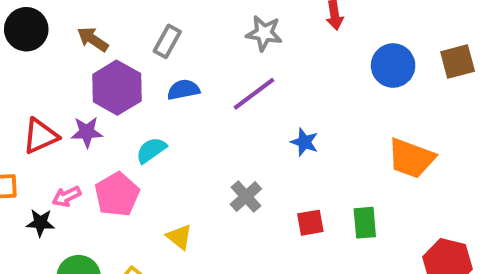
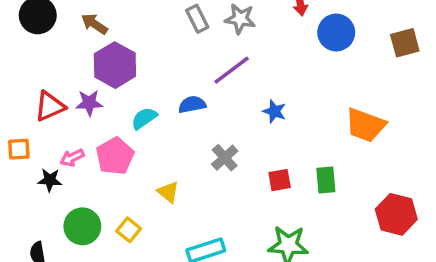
gray rectangle: (167, 41) -> (197, 19), moved, turned -56
blue circle: (393, 66) -> (336, 32), moved
blue semicircle: (183, 90) -> (192, 105), moved

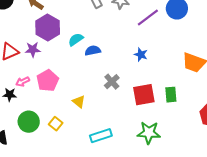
purple line: (232, 70) -> (148, 17), moved
cyan semicircle: (144, 118) -> (76, 40), moved
red square: (280, 180) -> (144, 95), size x1.6

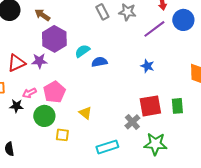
gray cross: (112, 82) -> (132, 122), moved
green circle: (29, 122) -> (44, 116), moved
yellow square: (56, 124) -> (62, 135), turned -32

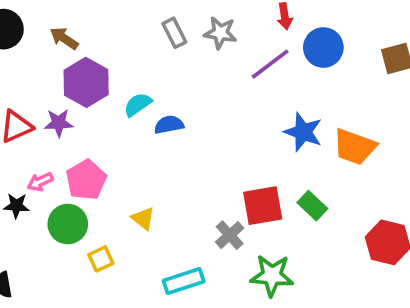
blue star: (147, 66) -> (303, 132), moved, size x1.5
green rectangle: (177, 106) -> (312, 206), turned -42
yellow square: (62, 135) -> (101, 259), turned -32

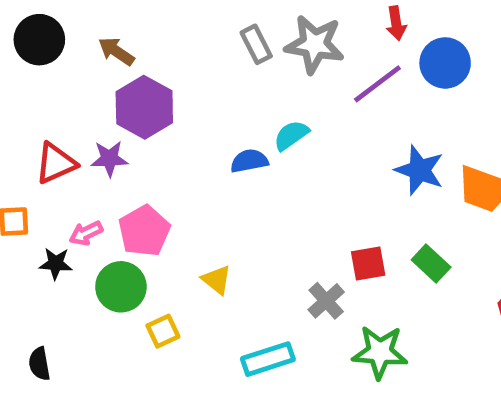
gray star: (220, 33) -> (315, 44), size x1.4
cyan semicircle: (138, 104) -> (291, 135), moved
red square: (263, 206) -> (368, 263), size x0.7

